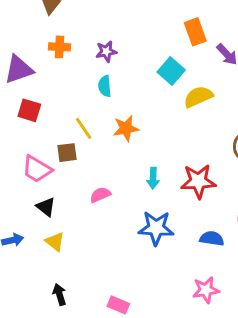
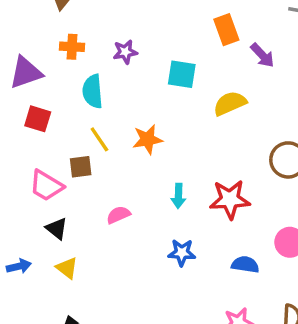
cyan square: (171, 71) -> (182, 74), moved, turned -32
cyan semicircle: (105, 86) -> (93, 91), moved, size x1.4
blue star: (156, 228) -> (182, 253), size x0.7

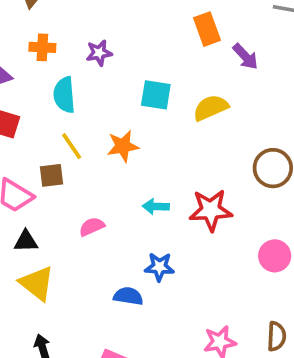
cyan square: (182, 74) -> (156, 95), moved
cyan arrow: (178, 196) -> (156, 206), turned 90
black triangle: (57, 229) -> (26, 241), turned -40
blue semicircle: (245, 265) -> (128, 296), moved
yellow triangle: (67, 268) -> (37, 283), size x1.5

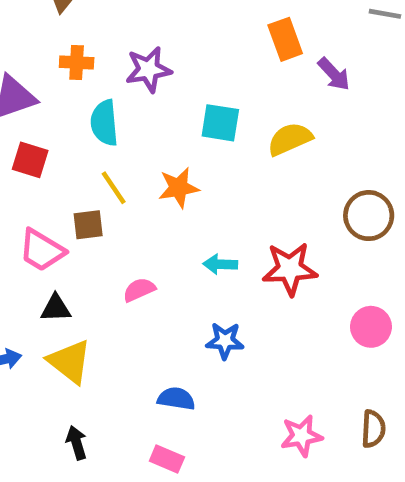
purple star: (99, 53) -> (148, 69), size x1.4
blue semicircle: (128, 296) -> (176, 399), moved

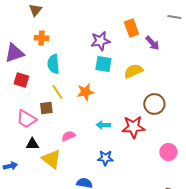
purple star: (148, 69) -> (100, 41), moved
brown circle: (369, 216) -> (154, 104), moved
yellow triangle: (70, 362) -> (51, 159), moved

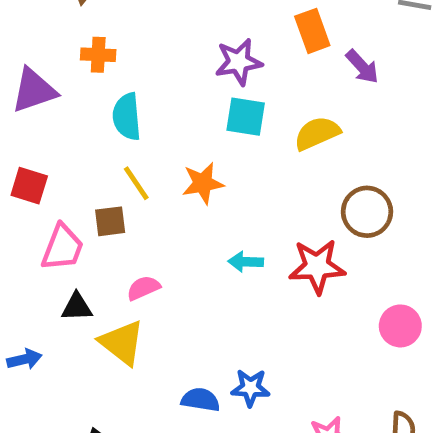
red square: (21, 80) -> (29, 186), moved
pink trapezoid: (26, 119) -> (62, 247), turned -100
pink semicircle: (68, 136) -> (143, 288), moved
blue star: (105, 158) -> (250, 388), moved

